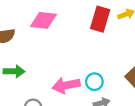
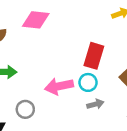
red rectangle: (100, 19) -> (94, 56), moved

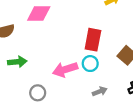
gray arrow: (95, 104) -> (100, 91), moved

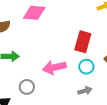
cyan circle: (90, 64) -> (86, 67), moved

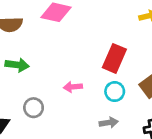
pink arrow: (54, 67) -> (73, 87), size x0.6

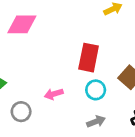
gray circle: (34, 108) -> (21, 112), moved

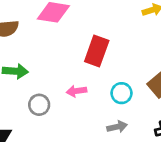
red rectangle: (89, 58) -> (97, 51), moved

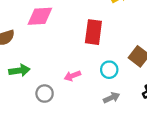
red rectangle: (97, 51) -> (93, 32), moved

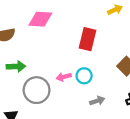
cyan circle: (109, 70) -> (84, 76), moved
gray circle: (45, 94) -> (37, 90), size x1.6

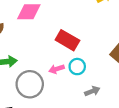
red rectangle: (88, 39) -> (67, 40), moved, turned -70

